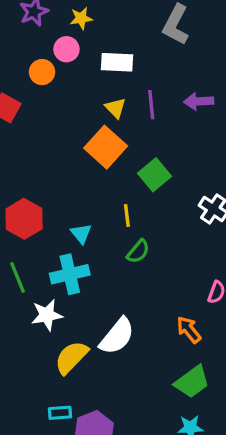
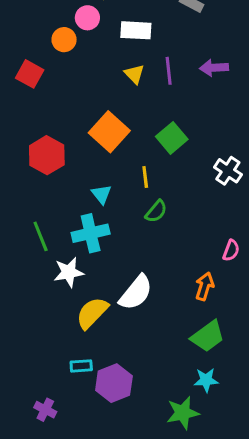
orange square: (106, 147) -> (109, 132), moved
red hexagon: (24, 219) -> (47, 155), moved
orange arrow: (189, 330) -> (205, 286), turned 56

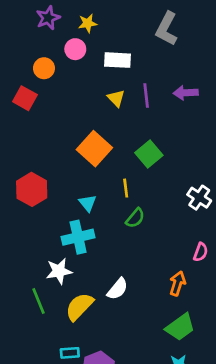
orange circle: (64, 40) -> (44, 68), moved
red hexagon: (47, 155) -> (32, 189), moved
white cross: (228, 171) -> (199, 198), moved
green line: (41, 236) -> (39, 301), moved
white semicircle: (136, 293) -> (118, 289), size x0.7

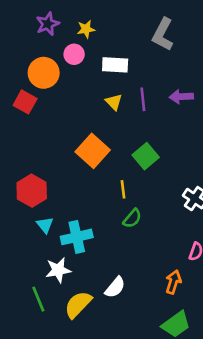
orange circle: (44, 68) -> (44, 73), size x1.5
cyan triangle: (88, 203) -> (45, 225), moved

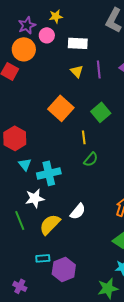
purple star: (48, 24) -> (27, 25), moved

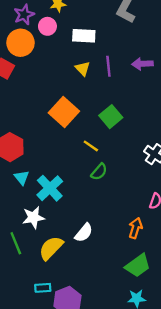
yellow line: (84, 137) -> (91, 146), turned -48
cyan cross: (49, 173) -> (50, 188), turned -30

